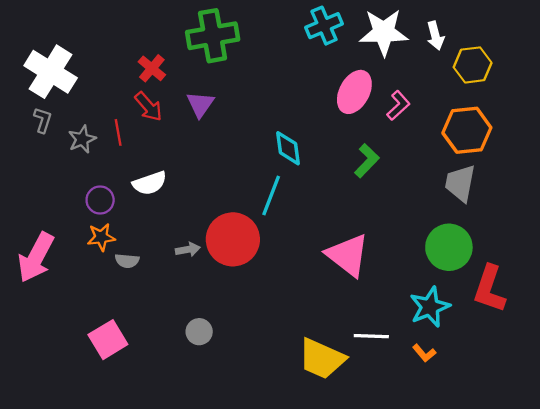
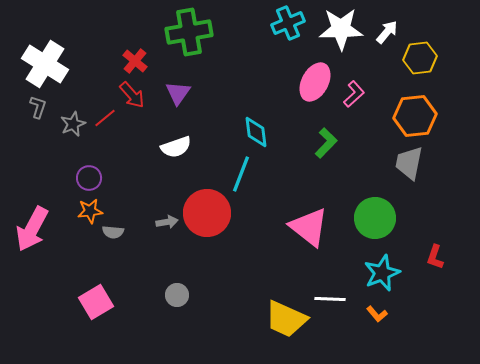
white arrow: (435, 36) -> (387, 32), turned -125
red line: (118, 132) -> (105, 118), turned 60
white semicircle: (150, 183) -> (176, 147), moved
green circle: (449, 247) -> (375, 218), moved
red L-shape: (489, 289) -> (435, 257), size x0.6

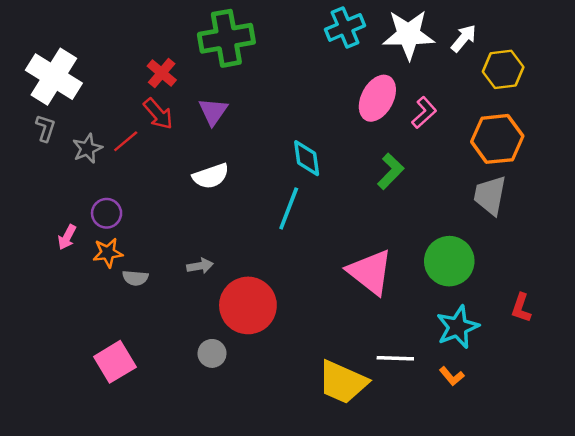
red circle: (207, 213) -> (248, 305), moved
pink arrow: (32, 229) -> (67, 237), moved, size x0.5

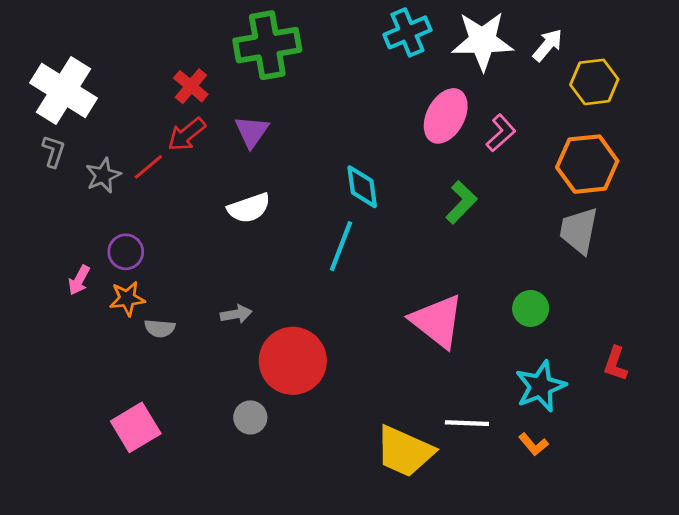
red arrow: (158, 114) -> (187, 134), turned 92
green circle: (449, 261) -> (531, 308), size x0.6

